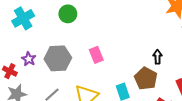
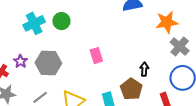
cyan cross: (23, 18) -> (34, 23), moved
pink rectangle: (96, 55) -> (96, 56), moved

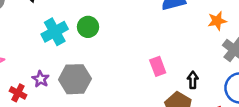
orange star: (167, 22) -> (217, 21), size x0.7
pink rectangle: (96, 56) -> (158, 66), moved

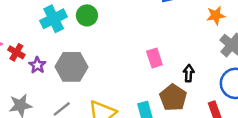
red cross: (18, 93) -> (16, 52), moved

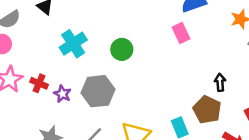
green circle: (87, 15) -> (122, 49), moved
pink rectangle: (154, 58) -> (181, 33), moved

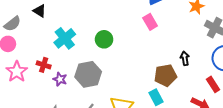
red cross: (39, 83) -> (44, 65), moved
brown pentagon: (207, 110) -> (165, 75), moved, turned -30

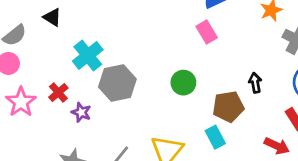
green circle: (104, 39) -> (183, 83), moved
red cross: (44, 65) -> (58, 93), turned 32
gray hexagon: (88, 74) -> (117, 83), moved

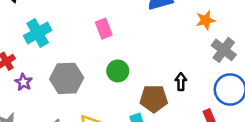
pink rectangle: (207, 32) -> (104, 29), moved
gray hexagon: (117, 83) -> (67, 78), moved

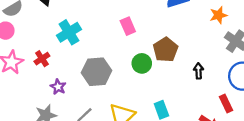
purple star: (23, 82) -> (58, 87), moved
brown pentagon: (154, 99) -> (165, 50), moved, turned -30

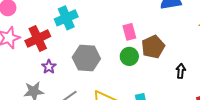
pink rectangle: (128, 26) -> (129, 32), moved
red cross: (42, 59) -> (38, 39), size x1.6

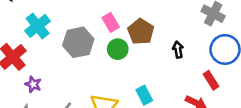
gray hexagon: (86, 58) -> (78, 42), moved

